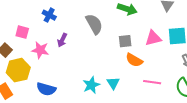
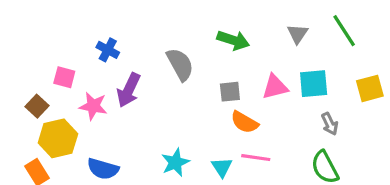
purple arrow: (62, 40) -> (129, 90), size x1.5
pink line: (152, 82) -> (256, 158), moved
cyan triangle: (113, 83) -> (222, 167), moved

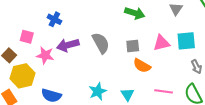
gray semicircle: (180, 64) -> (101, 43), moved
purple arrow: (129, 90) -> (68, 45), turned 50
pink line: (256, 158) -> (164, 91), moved

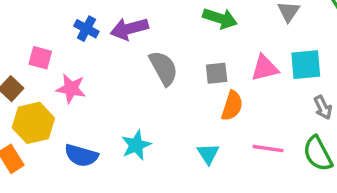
purple arrow: (68, 45) -> (129, 29), moved
orange semicircle: (142, 66) -> (232, 106), turned -102
cyan star: (98, 91) -> (136, 145), moved

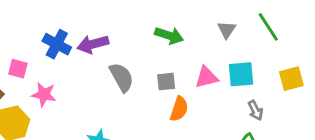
blue cross: (86, 29) -> (57, 44), size x1.4

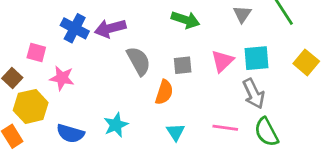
pink triangle: (206, 77) -> (222, 61), turned -30
yellow square: (291, 79) -> (306, 62), turned -35
orange semicircle: (179, 109) -> (164, 92), moved
gray arrow: (255, 110) -> (254, 94), moved, size x1.5

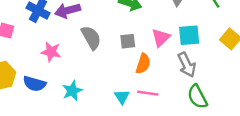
pink star: (62, 78) -> (51, 52), moved
orange semicircle: (164, 92) -> (143, 64), moved
pink line: (225, 128) -> (148, 93), moved
blue semicircle: (70, 133) -> (34, 84), moved

